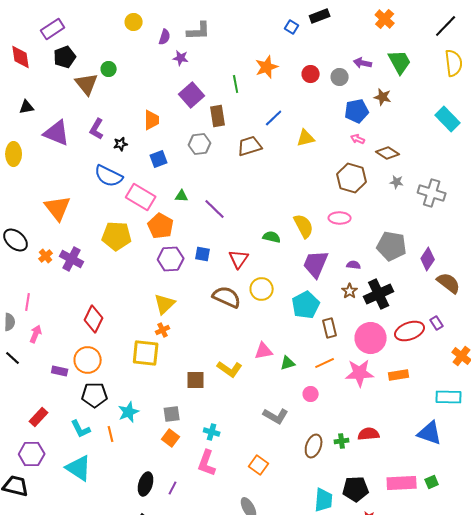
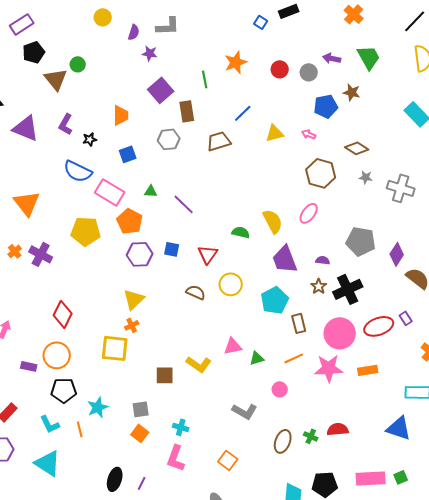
pink arrow: (358, 139) -> (309, 134), moved
pink ellipse: (340, 218) -> (309, 213), turned -55
purple trapezoid: (316, 264) -> (285, 259), turned -44
brown semicircle: (227, 297) -> (196, 292), size x0.7
green cross: (342, 441) -> (311, 436), turned 32

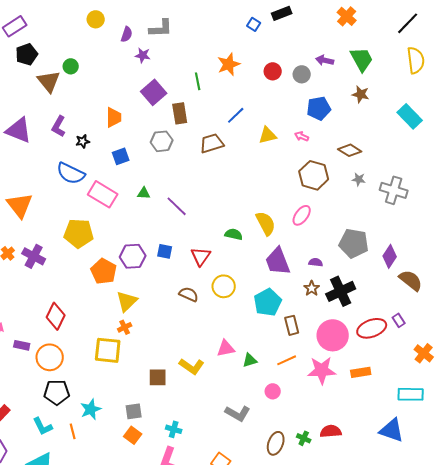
brown star: (352, 92) -> (361, 94), moved
orange pentagon: (130, 221) -> (104, 271), moved
purple rectangle: (29, 366) -> (22, 345), moved

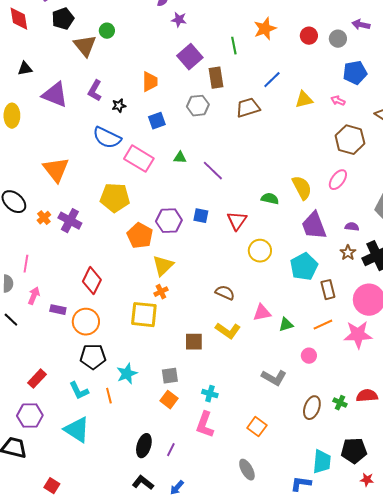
brown semicircle: (189, 294) -> (225, 293), moved

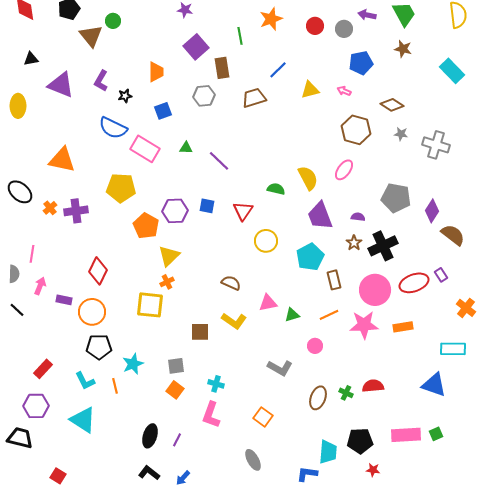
orange triangle: (56, 170) -> (62, 160), turned -40
purple cross: (70, 221) -> (76, 211), turned -35

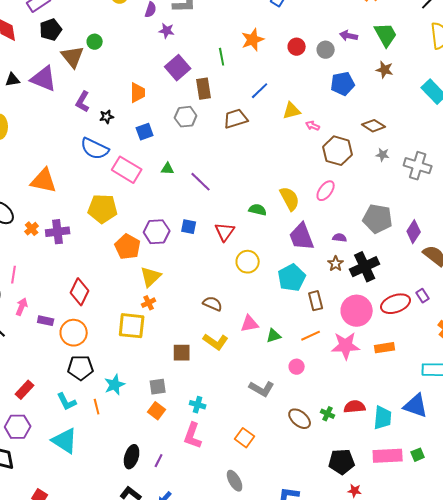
purple triangle: (61, 85) -> (44, 79), moved
pink arrow: (344, 91) -> (313, 126), moved
brown ellipse: (318, 398) -> (300, 419), turned -70
cyan trapezoid: (328, 452) -> (383, 418), moved

